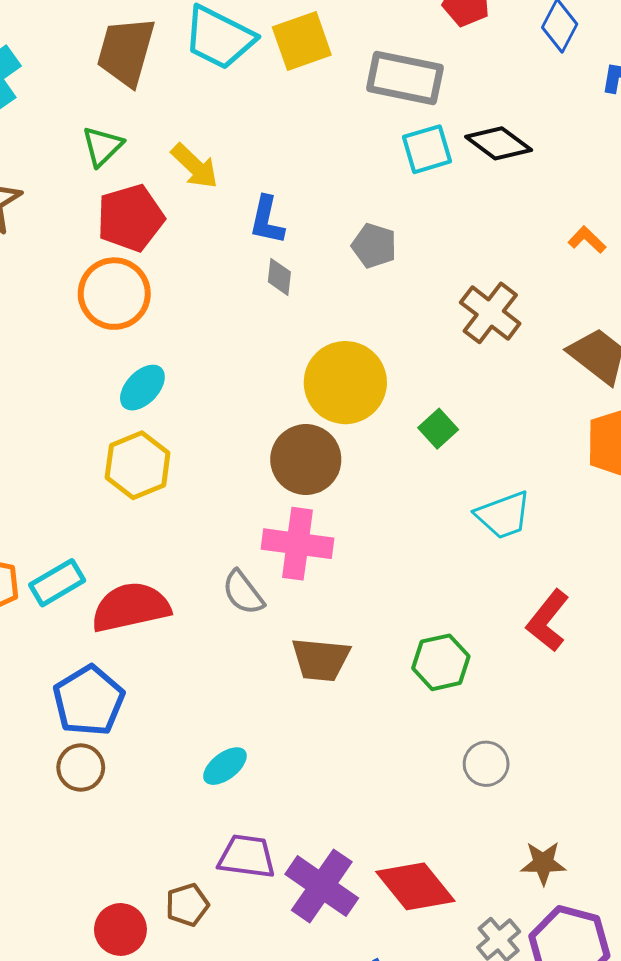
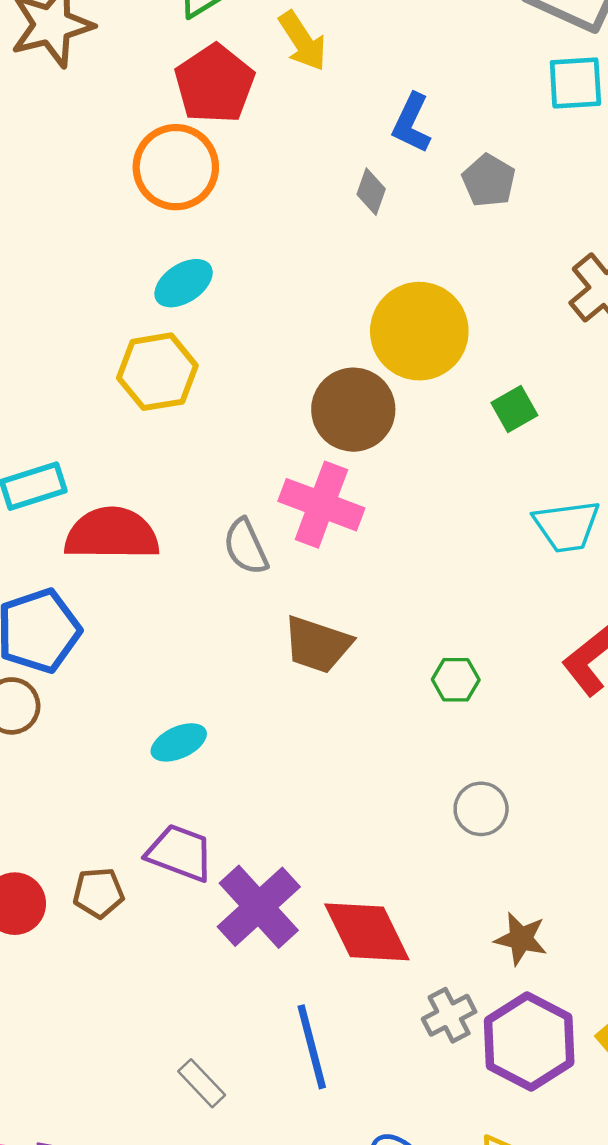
red pentagon: (130, 218) -> (215, 84), turned -30
blue L-shape: (267, 220) -> (412, 123), moved
green hexagon: (441, 662) -> (456, 680), size x0.7

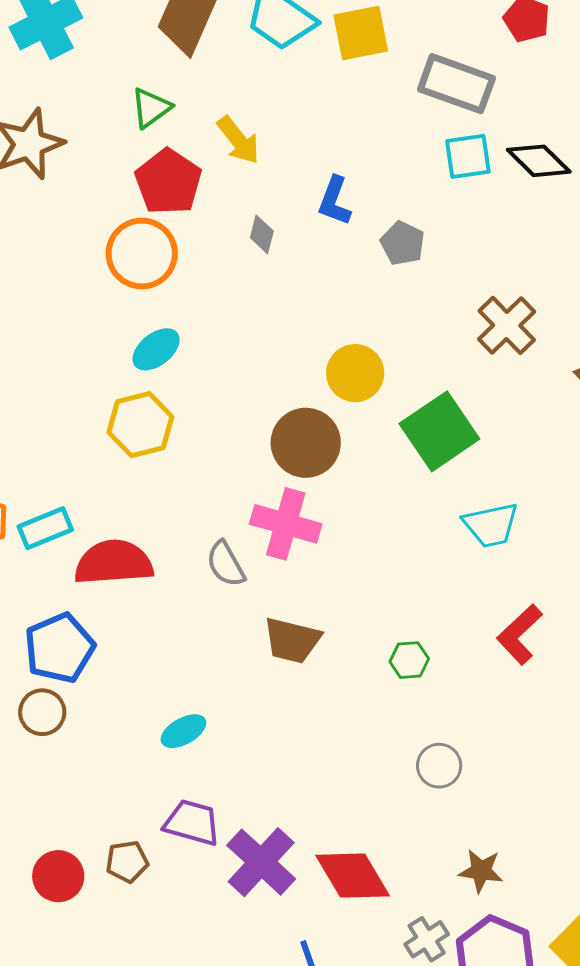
gray diamond: (371, 192) -> (262, 234), moved
yellow circle: (419, 331) -> (355, 373), size x0.7
green square: (514, 409) -> (439, 431), size x2.0

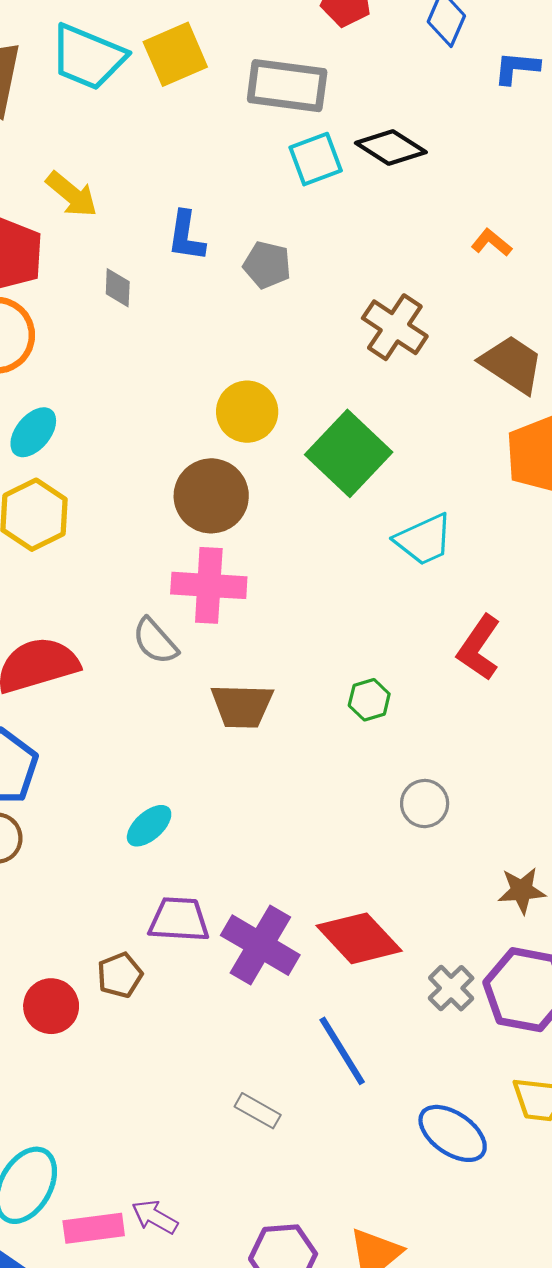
brown star: (481, 871) -> (522, 890), moved

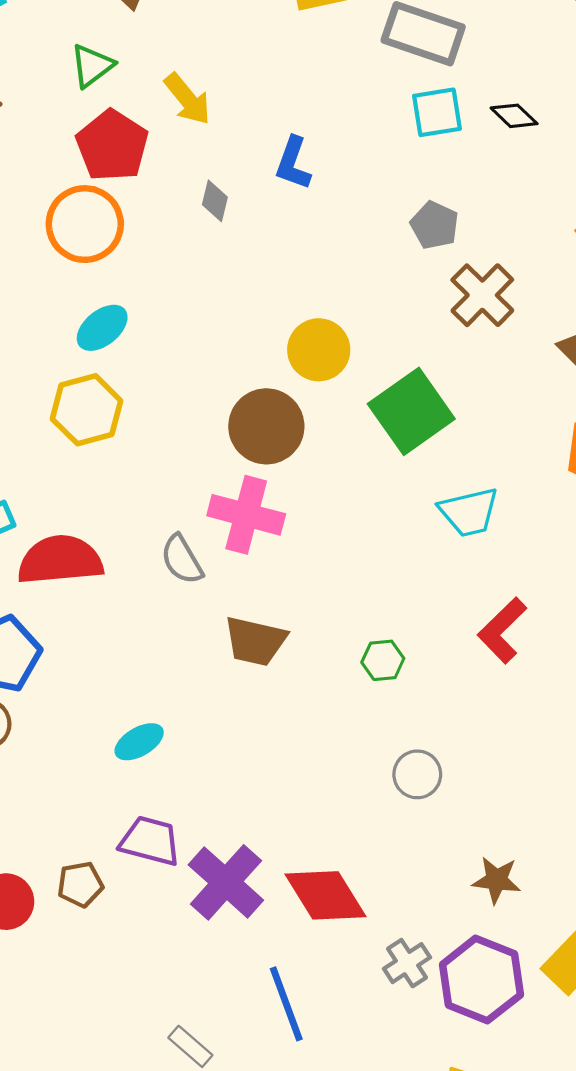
black diamond: (391, 148) -> (514, 116), size x0.7
gray pentagon: (267, 265) -> (435, 225), moved

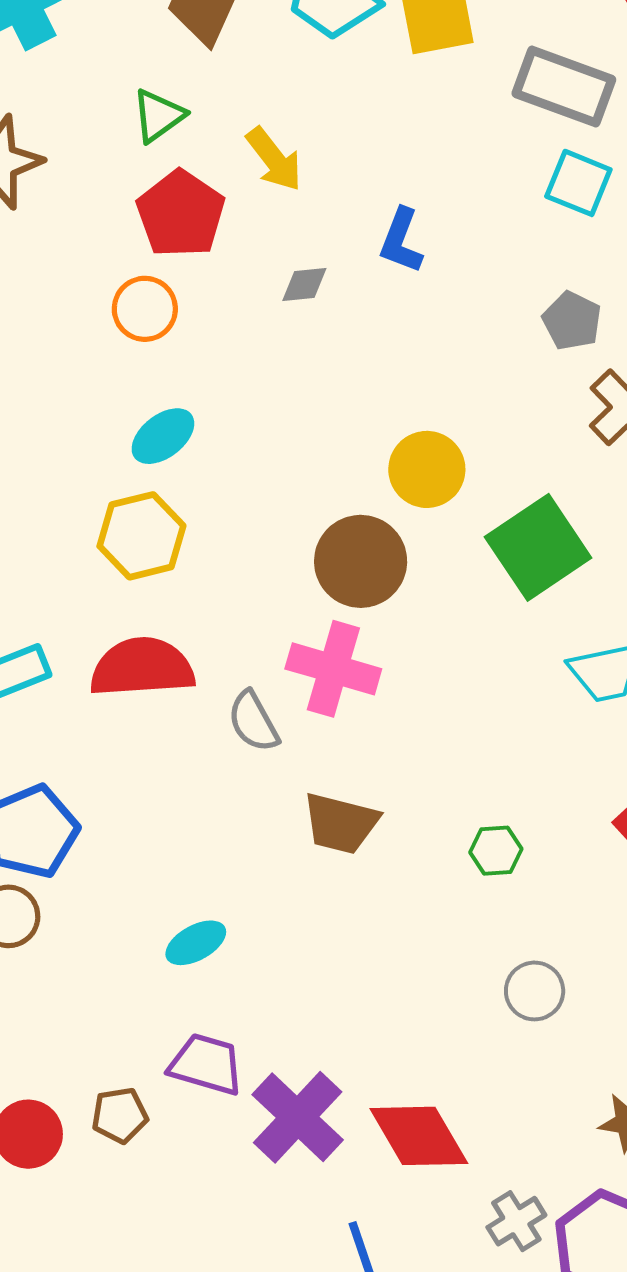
cyan square: (437, 112) -> (578, 183), turned 30
gray diamond: (215, 201) -> (304, 285), turned 69
orange circle: (85, 224) -> (145, 309), size x0.7
red semicircle: (60, 560) -> (142, 667), moved

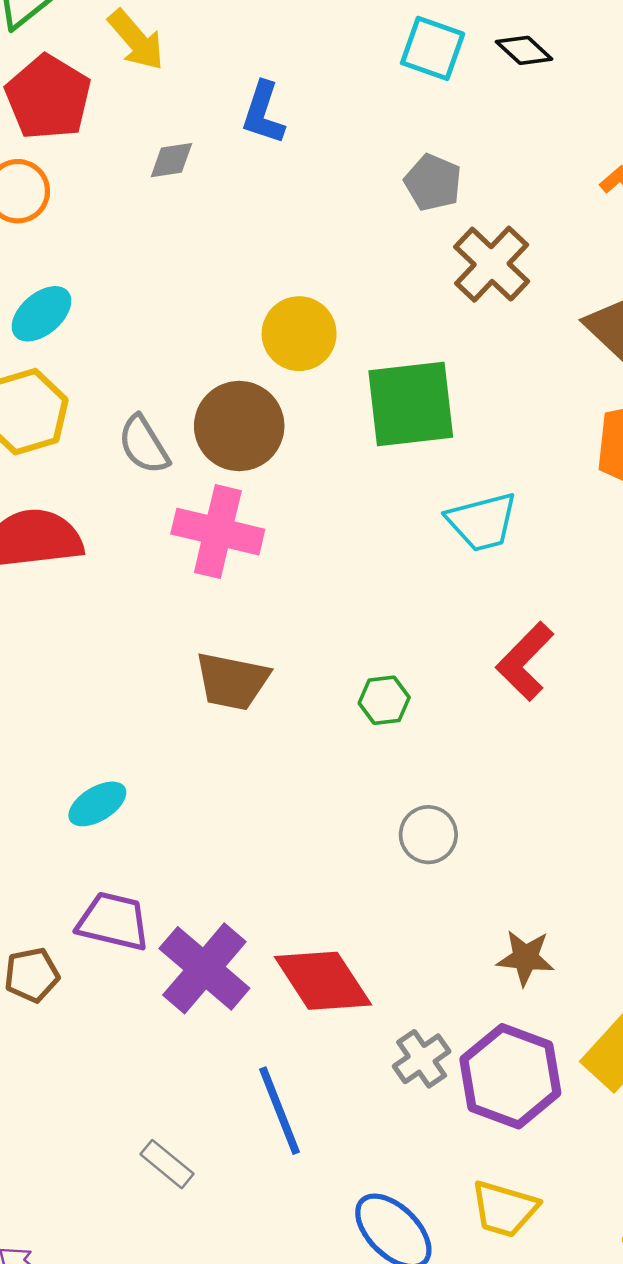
green square: (538, 547) -> (411, 404), turned 30
gray semicircle: (253, 721) -> (144, 445), moved

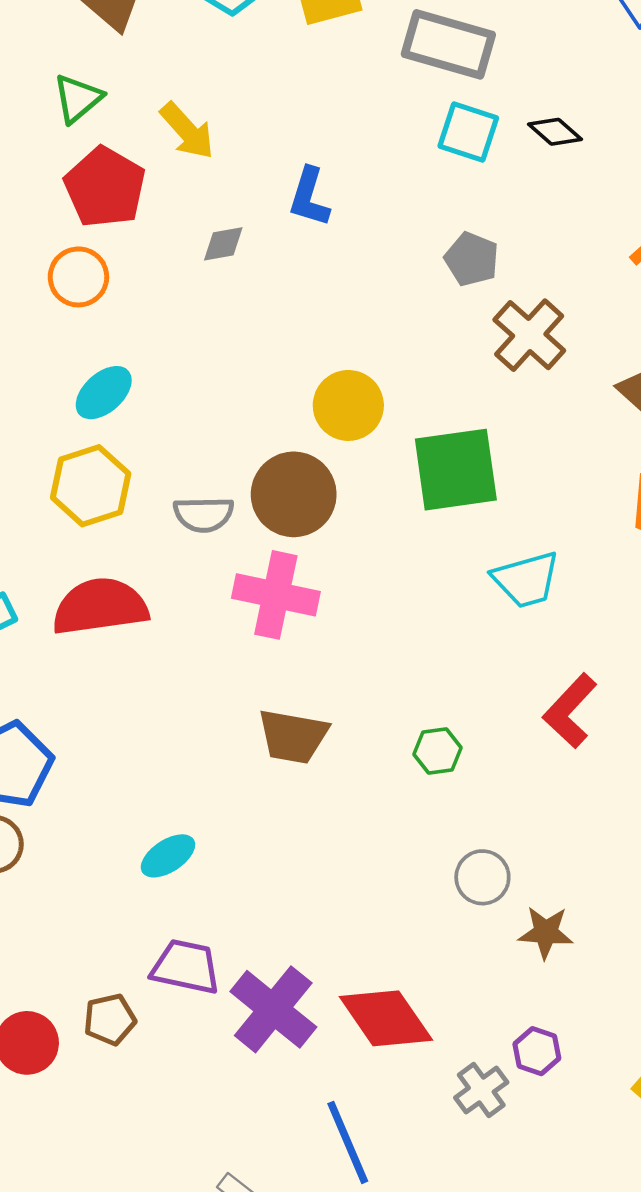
gray semicircle: (144, 445) -> (204, 514), turned -58
brown star: (525, 958) -> (546, 932), moved
purple hexagon: (510, 1076) -> (537, 1051), moved, size x0.5

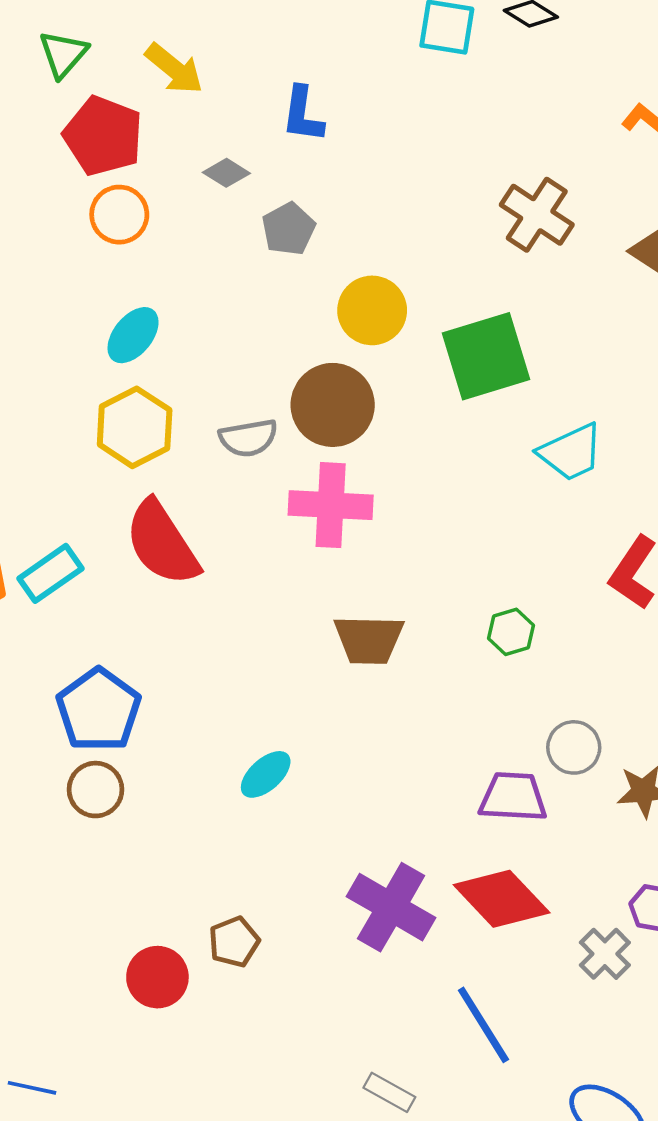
gray diamond: (223, 244) -> (226, 173), turned 51
gray pentagon: (472, 259) -> (289, 229), moved, turned 30
orange circle: (78, 277) -> (119, 215), moved
red semicircle: (100, 607) -> (162, 543), turned -106
purple trapezoid: (186, 967) -> (513, 797), moved

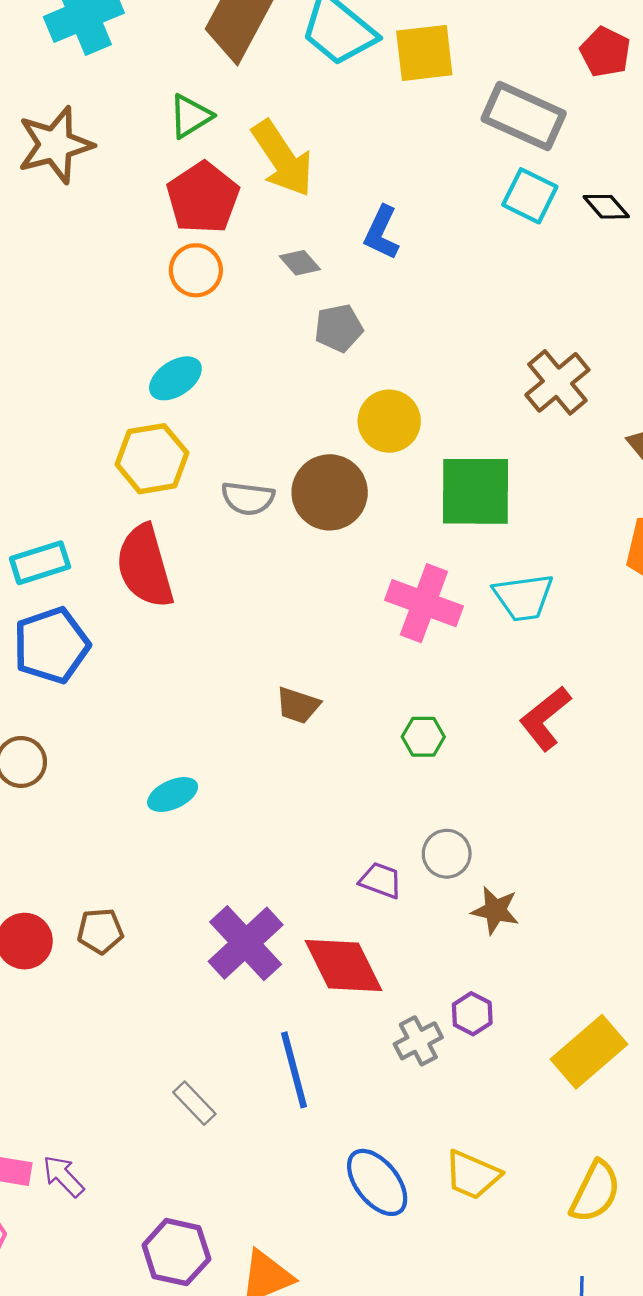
yellow arrow: (174, 69) -> (282, 159), size x1.4
pink cross: (331, 505) -> (424, 603), moved
brown trapezoid: (369, 640) -> (298, 705), size x0.7
blue pentagon: (99, 710) -> (51, 645), moved
purple trapezoid: (513, 797) -> (381, 880), size x0.7

